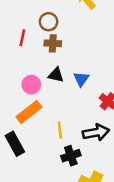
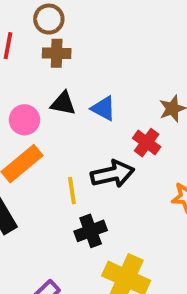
blue triangle: (81, 79) -> (103, 108), turned -35
black arrow: (96, 132) -> (113, 174), moved

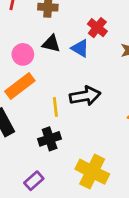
red cross: (147, 143) -> (97, 28), moved
black cross: (91, 231) -> (50, 139), moved

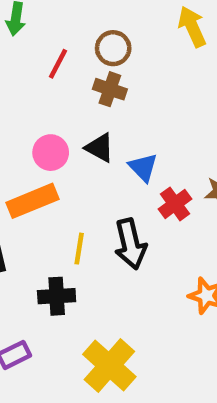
red cross: (97, 28) -> (175, 204), moved
black arrow: (85, 96) -> (130, 244), turned 72

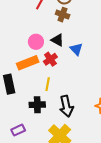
red cross: (175, 204) -> (50, 59), moved
black arrow: (130, 244) -> (66, 106), moved

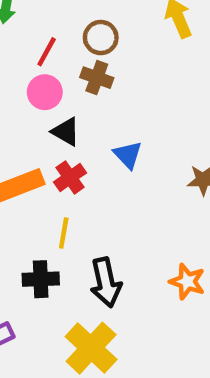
black triangle: (57, 40) -> (66, 132), moved
pink circle: (36, 42) -> (45, 92), moved

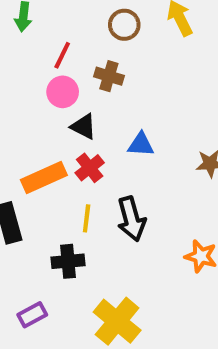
brown circle: (101, 38) -> (124, 25), moved
blue triangle: (128, 155) -> (141, 144), turned -40
black arrow: (106, 282) -> (131, 219), moved

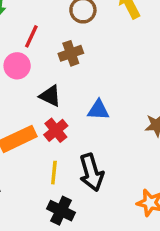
brown cross: (109, 76) -> (71, 53), turned -35
pink circle: (63, 92) -> (17, 66), moved
black cross: (68, 261) -> (61, 211), moved, turned 32

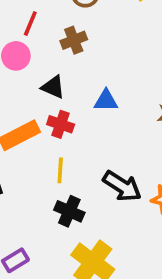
red cross: (56, 130) -> (61, 124), turned -30
black arrow: (91, 172) -> (122, 186), moved, turned -39

